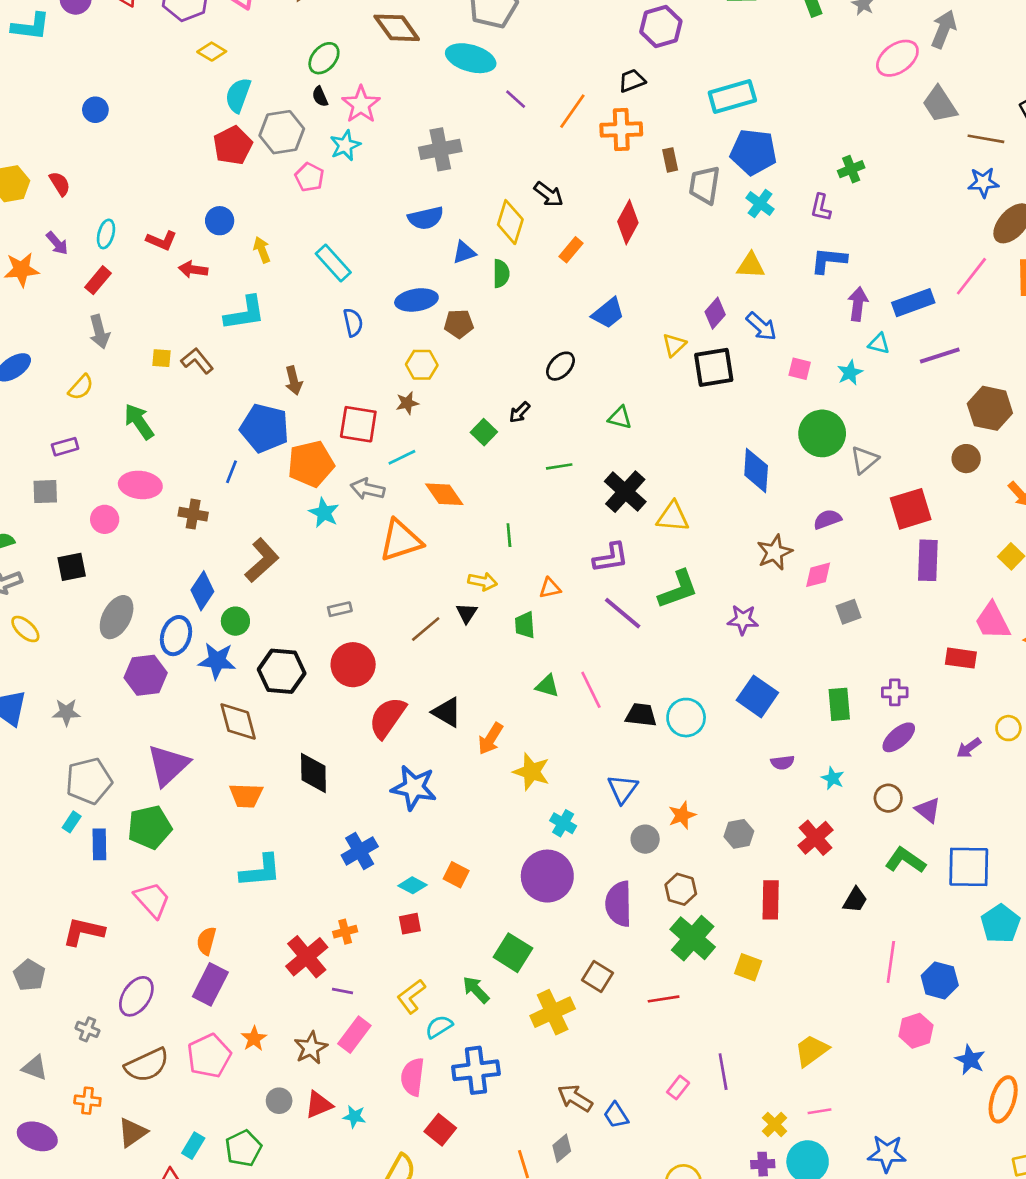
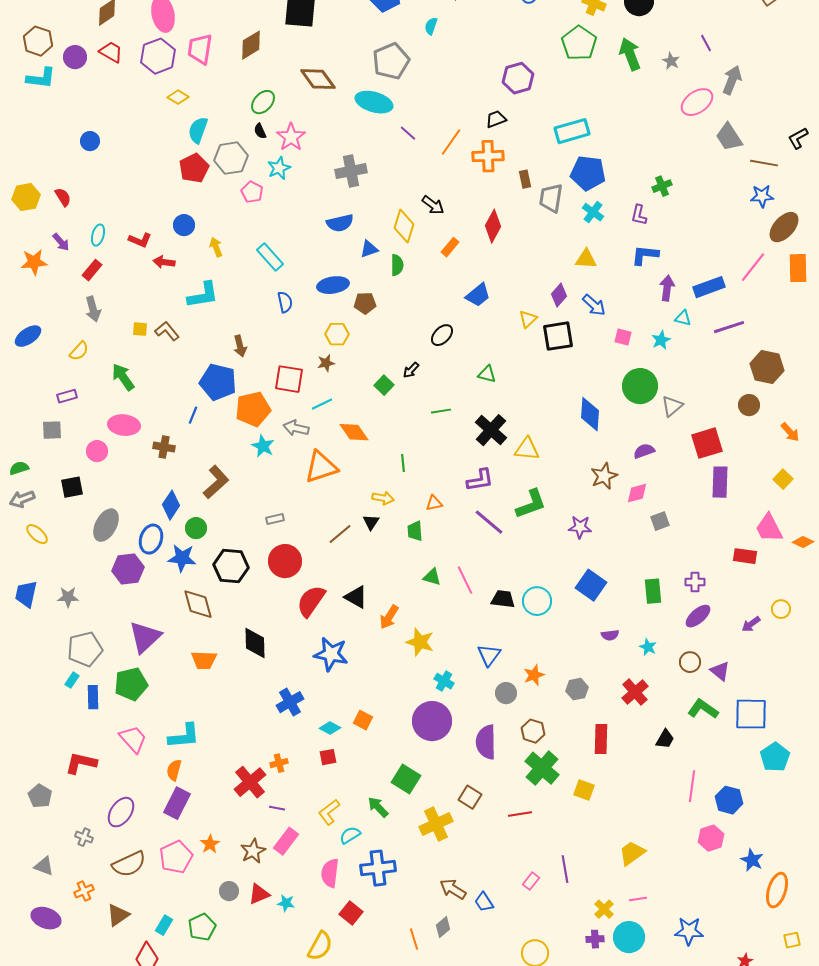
cyan L-shape: (261, 871) -> (184, 736), moved
orange cross: (87, 1101) -> (84, 891), turned -30

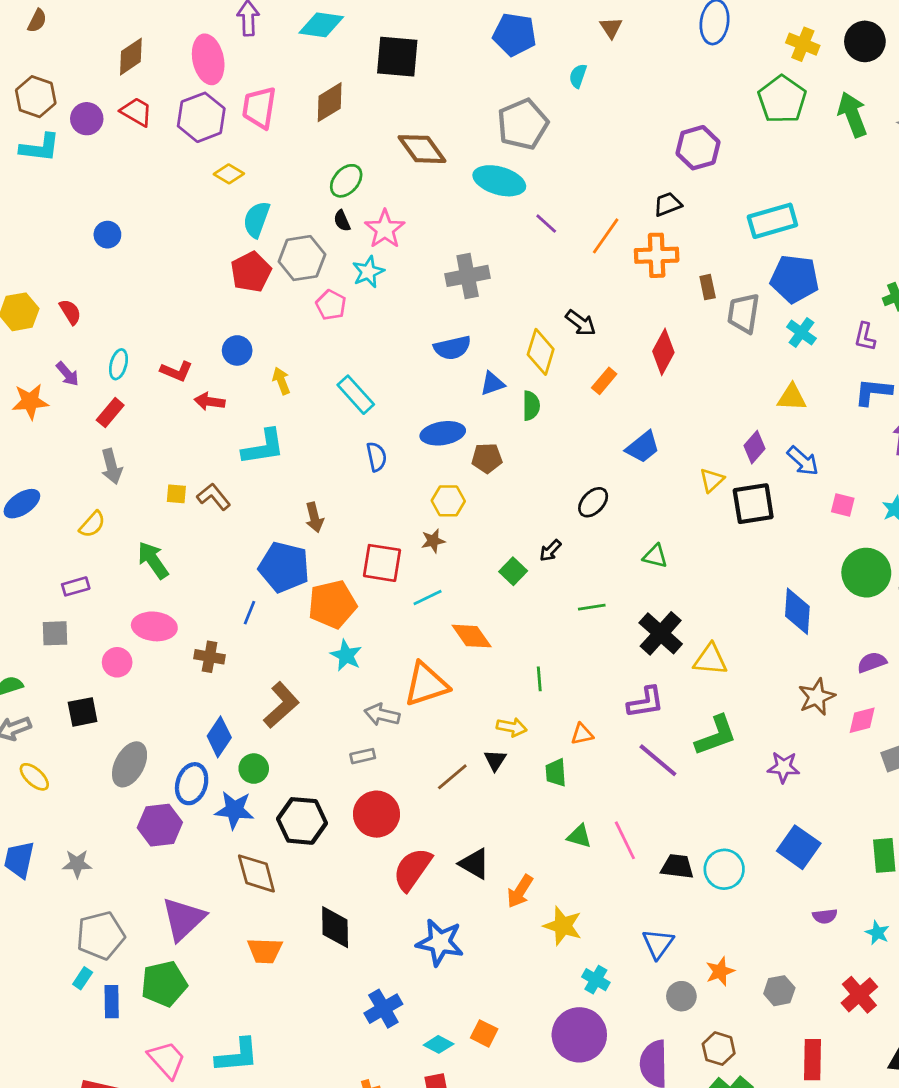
gray arrow: (296, 428) -> (382, 715), moved

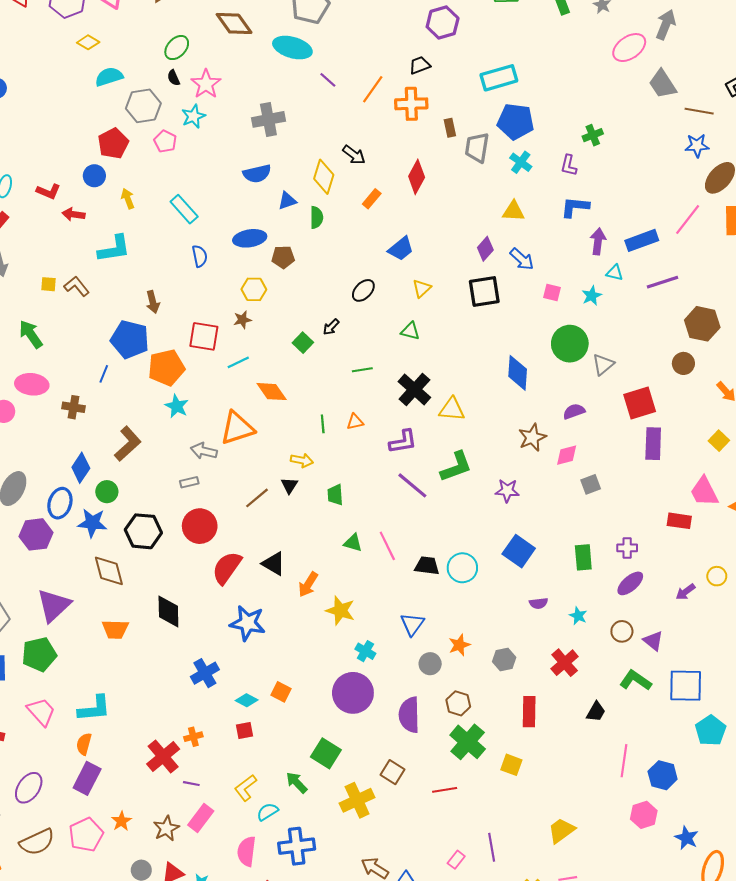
cyan semicircle: (256, 219) -> (109, 77), turned 52
red pentagon: (251, 272) -> (113, 143), moved
yellow triangle: (712, 480) -> (422, 288), moved
orange triangle: (582, 734) -> (355, 422), moved

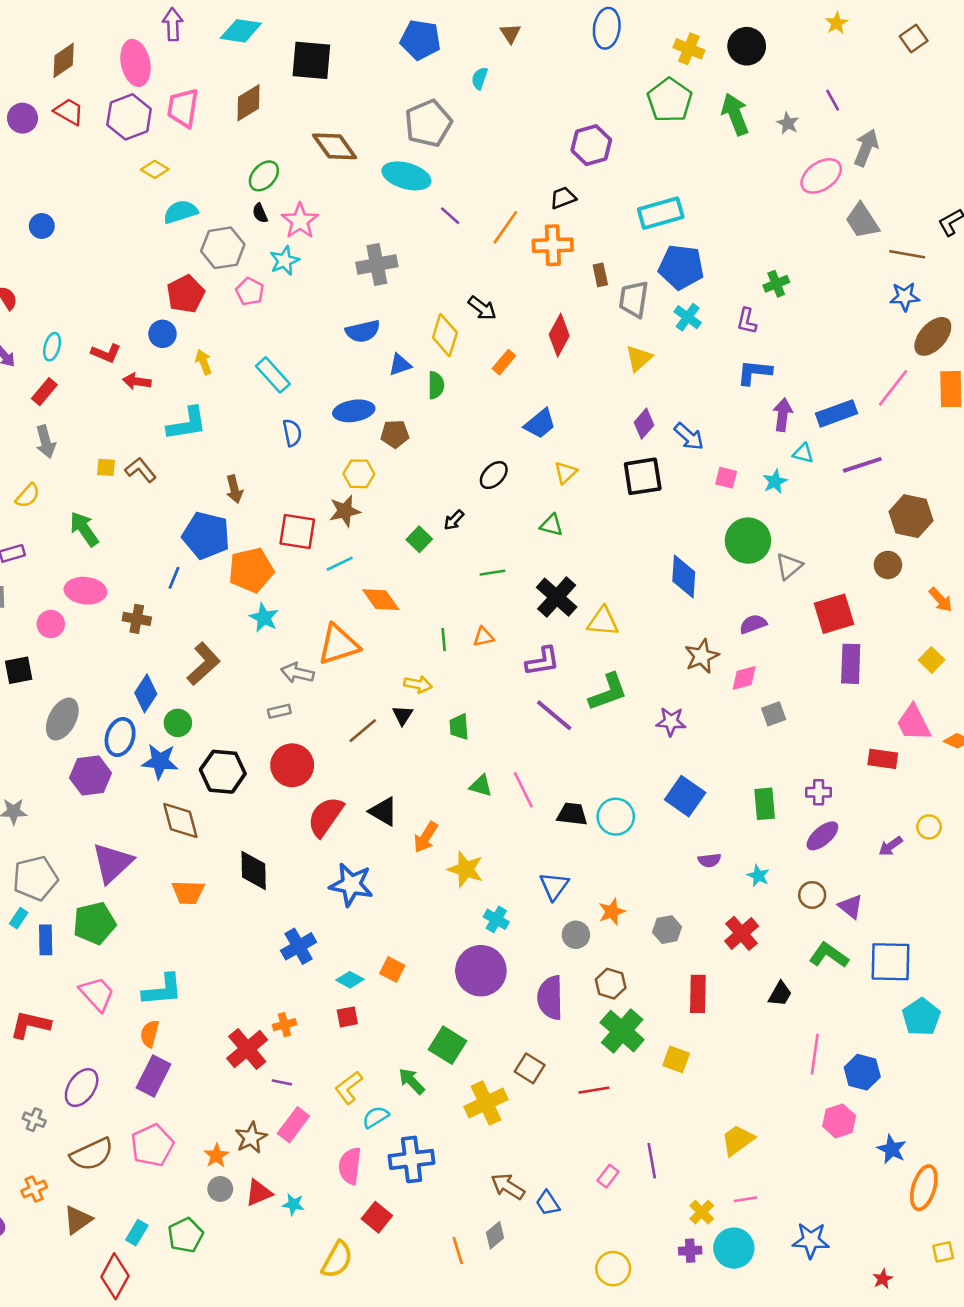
yellow triangle: (513, 211) -> (639, 358), moved, turned -45
brown star: (242, 320) -> (345, 511), size x1.4
orange star: (121, 821) -> (216, 1156), moved

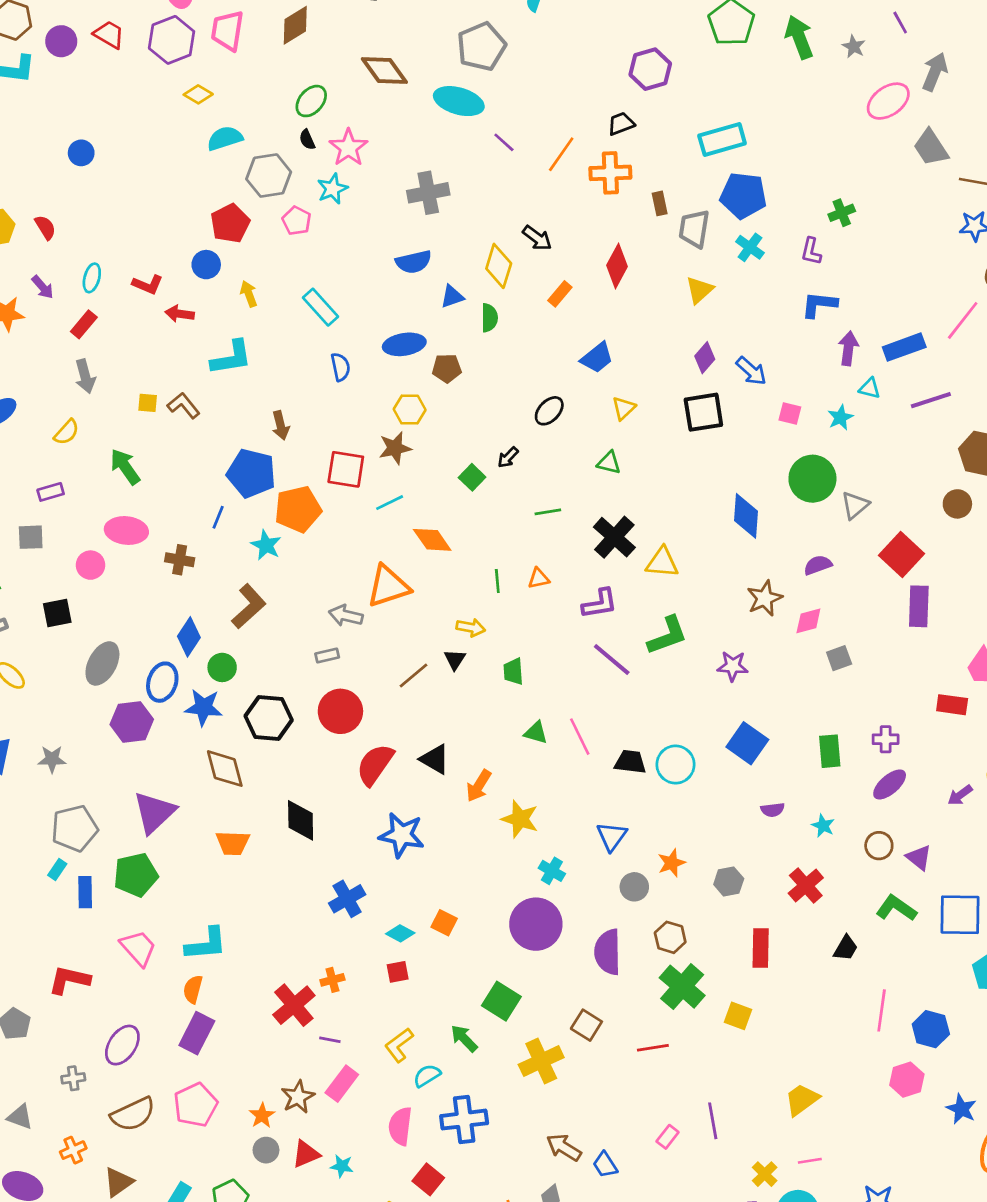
red square: (834, 614) -> (902, 554), turned -30
cyan star: (264, 618) -> (266, 545), moved
gray cross: (34, 1120) -> (73, 1078), turned -30

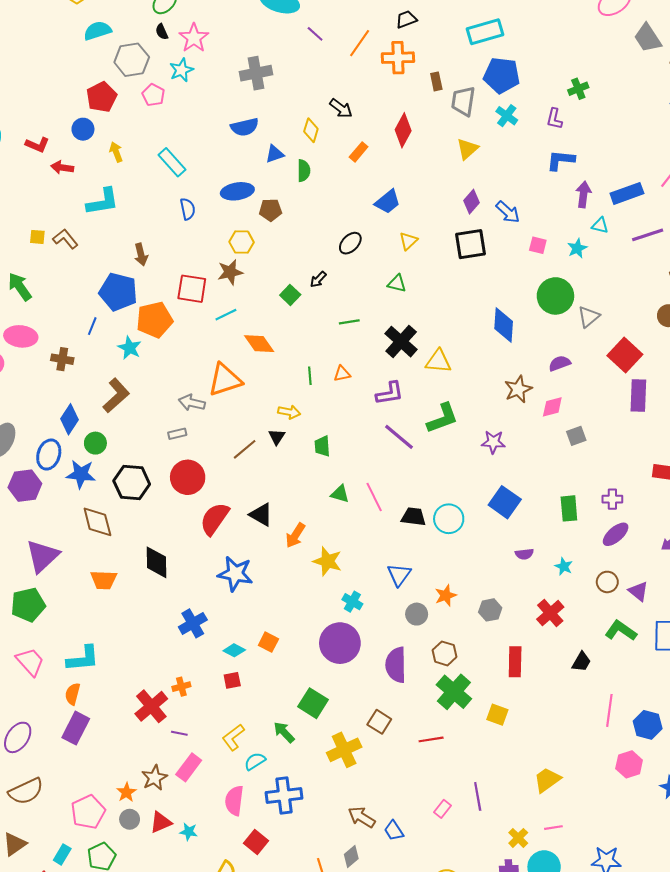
yellow diamond: (499, 266) -> (311, 130), size x0.7
pink pentagon: (196, 1105) -> (88, 812), moved

